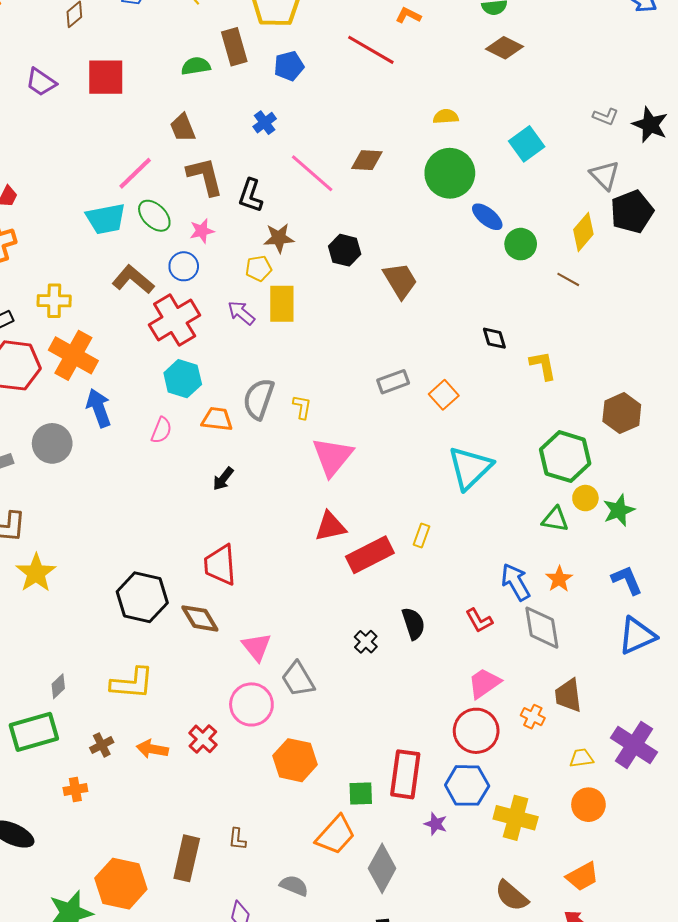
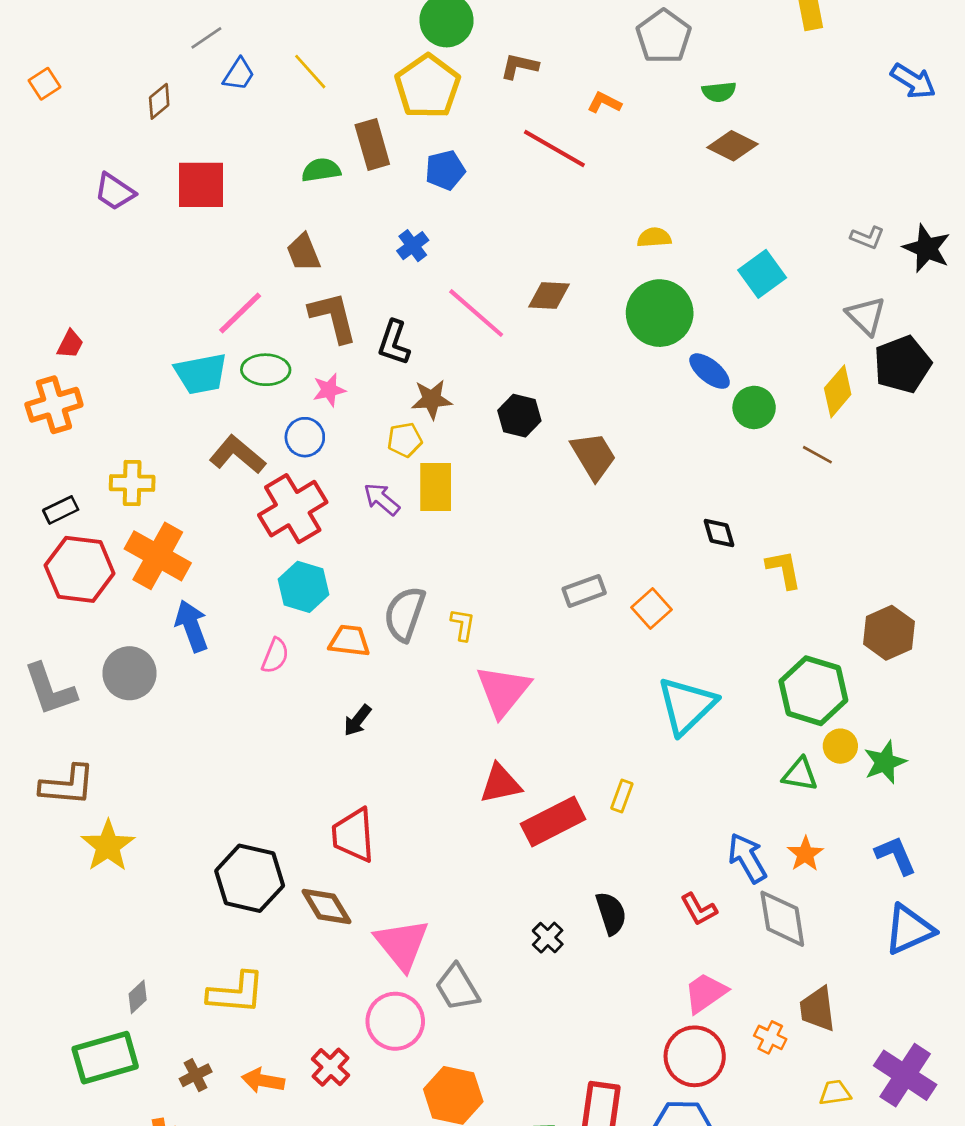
green ellipse: (154, 216) -> (266, 370), turned -44
pink triangle: (257, 647) -> (402, 944), size x1.4

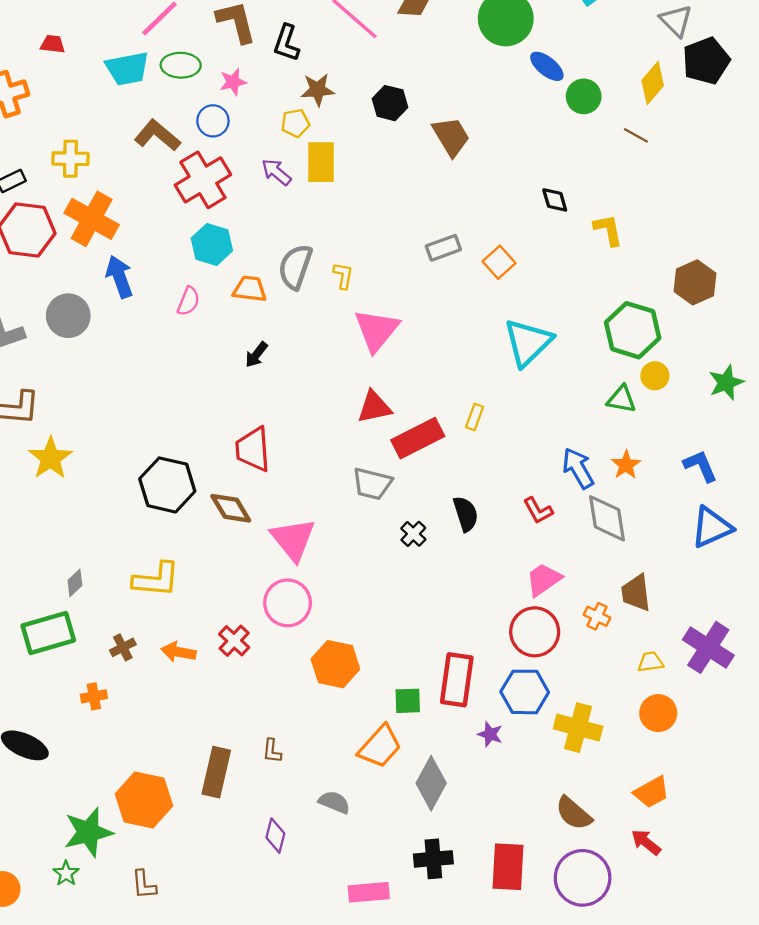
red trapezoid: (70, 344) -> (53, 44), moved, turned -110
green star: (885, 762) -> (726, 382), moved
gray trapezoid: (457, 987) -> (372, 484), moved, turned -45

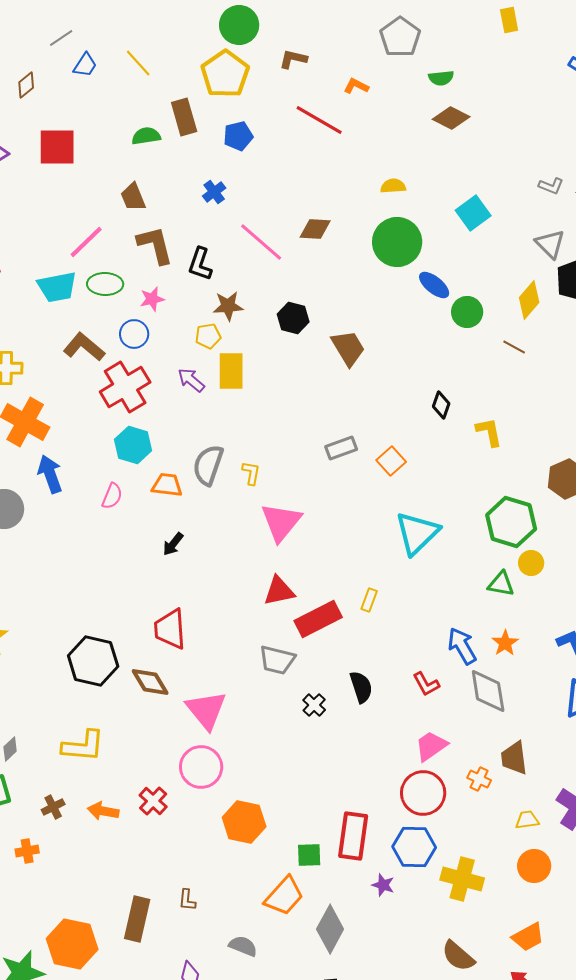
black diamond: (555, 200) -> (441, 405), turned 36

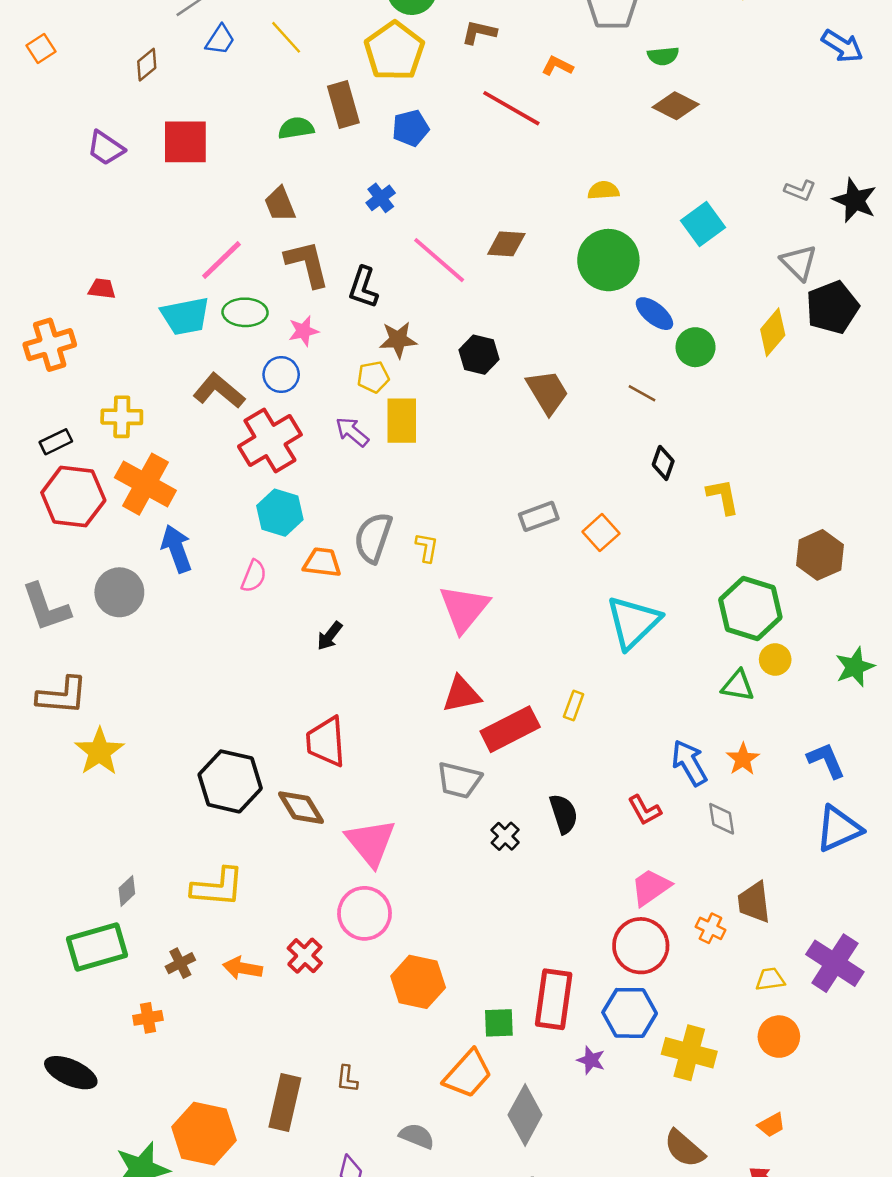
brown line: (514, 347) -> (642, 393), moved
gray diamond: (488, 691) -> (722, 819), size x0.6
orange trapezoid: (528, 937) -> (771, 1125), size x0.7

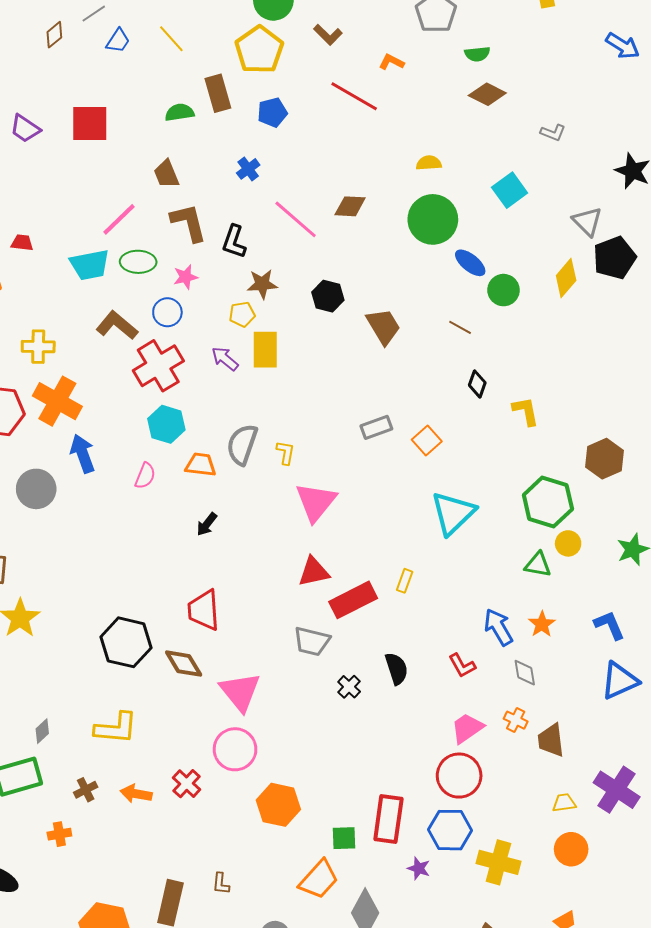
brown L-shape: (479, 32) -> (328, 35), turned -148
brown diamond: (147, 65) -> (54, 35), moved
gray L-shape: (800, 190) -> (553, 133), moved
orange cross: (710, 928) -> (516, 720), moved

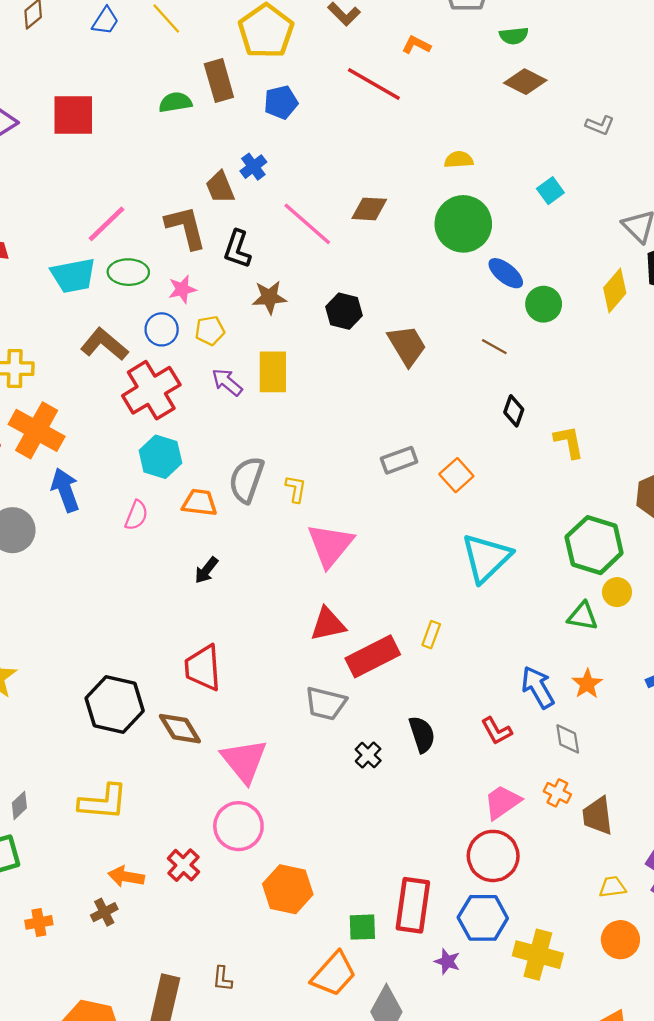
brown trapezoid: (166, 174) -> (220, 187), moved
cyan square: (510, 190) -> (550, 191), size x0.7
yellow pentagon: (242, 314) -> (210, 331), moved
brown cross: (86, 790) -> (104, 912), moved

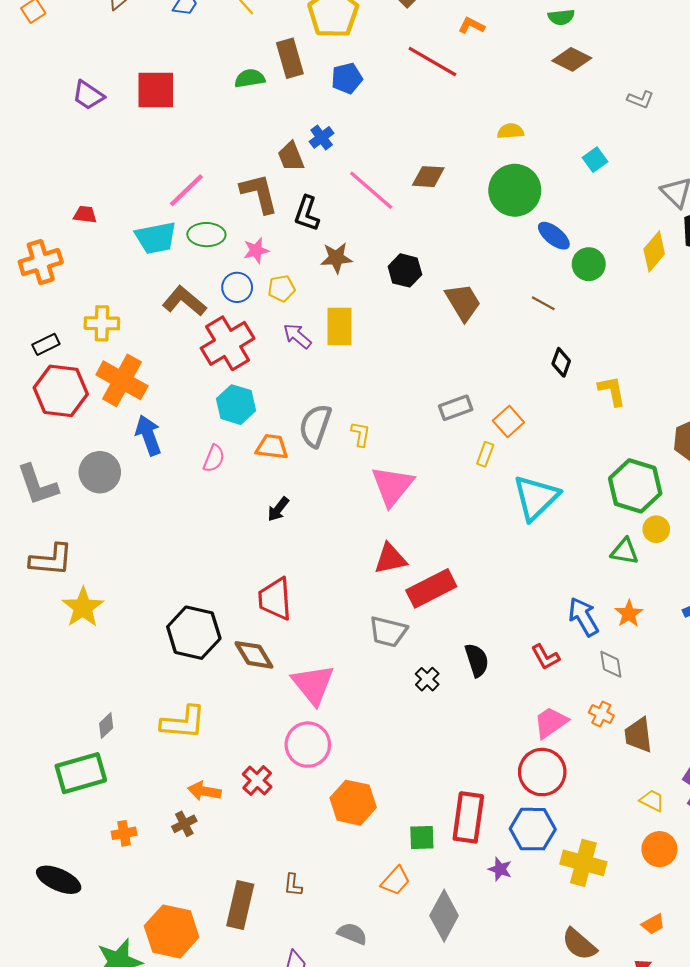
yellow rectangle: (431, 635) -> (485, 454), moved
yellow trapezoid: (612, 887) -> (652, 801), turned 35
orange trapezoid: (334, 974) -> (395, 881), size x0.7

